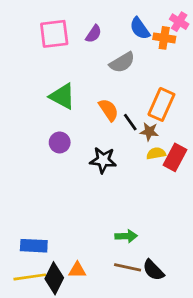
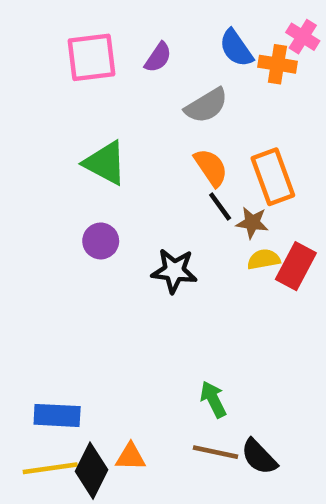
orange rectangle: (161, 104) -> (273, 177), turned -44
orange semicircle: (109, 110) -> (211, 168), moved
green arrow: (126, 236) -> (213, 399), turned -115

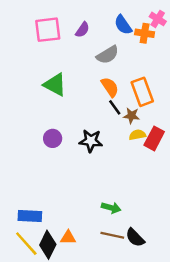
purple circle: (101, 241) -> (53, 138), moved
green arrow: (213, 399) -> (111, 208), turned 132
yellow line: (50, 468) -> (26, 244), turned 56

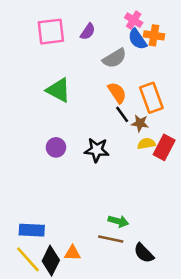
pink cross: (158, 19) -> (134, 20), moved
blue semicircle: (123, 25) -> (137, 39), moved
brown line: (112, 235) -> (111, 239), moved

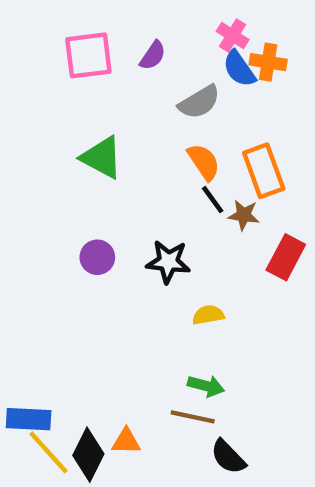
yellow semicircle: (146, 144) -> (208, 315), moved
blue rectangle: (32, 230) -> (29, 419), moved
black semicircle: (144, 253) -> (228, 457), moved

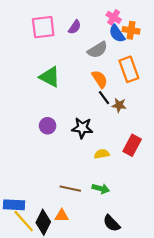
orange rectangle: (264, 171) -> (129, 69), moved
red rectangle: (286, 257) -> (132, 145), moved
brown line: (193, 417) -> (70, 189), moved

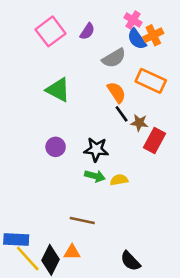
pink square: (43, 27) -> (50, 31), turned -30
orange cross: (131, 30) -> (153, 35), turned -35
orange rectangle: (129, 69) -> (151, 81), turned -45
red rectangle: (132, 145) -> (155, 141), moved
green arrow: (101, 189) -> (95, 176), moved

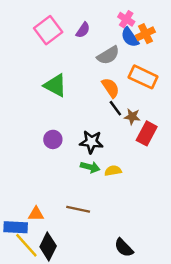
orange triangle: (72, 252) -> (36, 214), moved

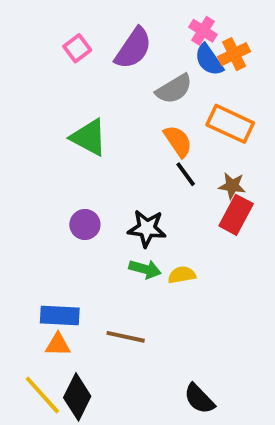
pink square: (48, 30) -> (77, 48), size x0.6
purple semicircle: (83, 30) -> (133, 48), size x1.6
brown star: (132, 117) -> (232, 186), moved
blue rectangle: (16, 227) -> (60, 316), moved

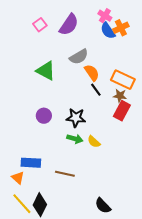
gray semicircle: (174, 89) -> (79, 57), moved
orange rectangle: (230, 124) -> (123, 80), moved
yellow semicircle: (182, 275) -> (94, 142), turned -128
orange triangle: (58, 345) -> (18, 178), moved, turned 40

